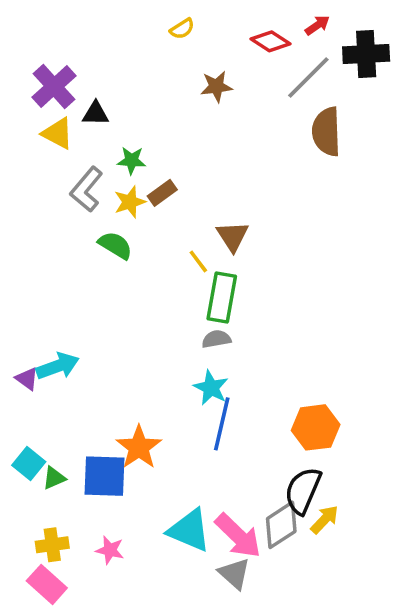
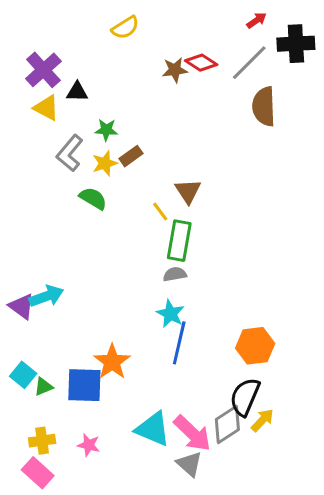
yellow semicircle: (182, 29) -> (125, 28), moved, size x1.4
red diamond: (270, 41) -> (201, 63), moved
purple triangle: (27, 379) -> (22, 306), size x1.4

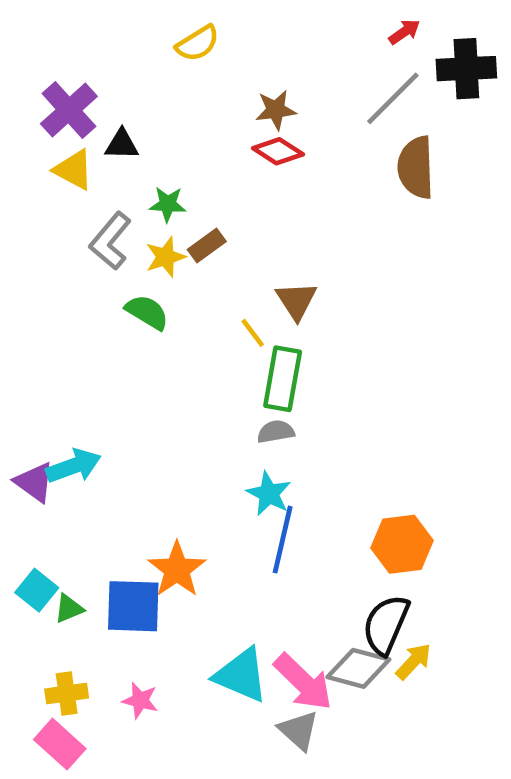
red diamond: (201, 63) -> (278, 151), moved
gray diamond: (227, 425) -> (358, 668), turned 48

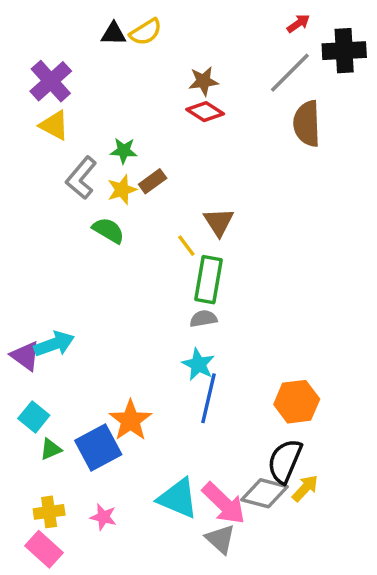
black triangle: (122, 144) -> (114, 34), moved
cyan square: (37, 590) -> (34, 417), moved
blue square: (133, 606) -> (98, 447), turned -30

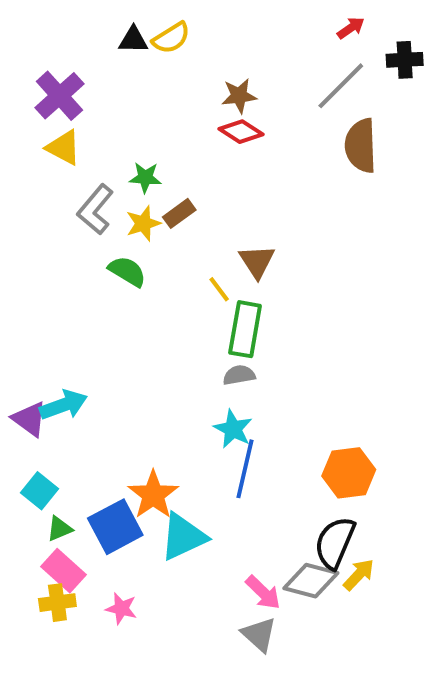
black cross: (344, 51) -> (405, 60), size x0.7
cyan triangle: (178, 498) -> (183, 537), moved, turned -48
pink arrow: (224, 503) -> (263, 593), size x0.7
pink rectangle: (44, 549) -> (63, 571), moved

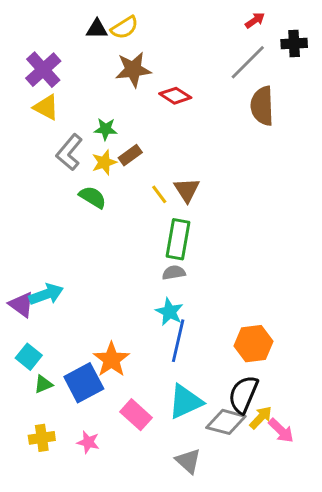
brown star: (239, 96) -> (133, 70), moved, size x1.4
yellow line: (219, 289) -> (159, 194), moved
cyan triangle: (183, 537) -> (185, 402), moved
pink rectangle: (63, 571) -> (136, 415), moved
pink arrow: (263, 593) -> (281, 431), moved

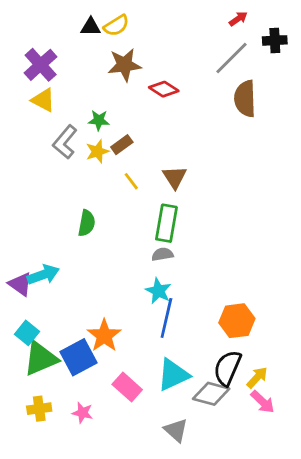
yellow line: (159, 194) -> (131, 181), moved
green semicircle: (93, 197) -> (87, 223), moved, turned 70
green triangle: (43, 384) -> (41, 359), size x2.0
yellow arrow: (261, 418) -> (257, 378), moved

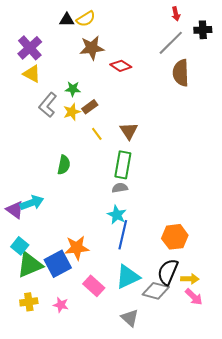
red arrow: (238, 19) -> (176, 14), turned 112
orange star: (104, 336) -> (77, 248), turned 30
yellow arrow: (257, 378) -> (190, 279), turned 48

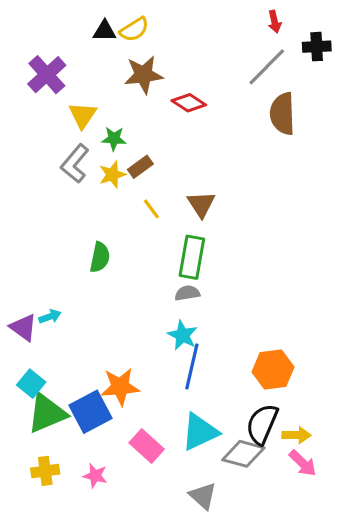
yellow triangle: (32, 74) -> (83, 115), moved, turned 36
cyan arrow: (32, 203) -> (50, 317), size x0.6

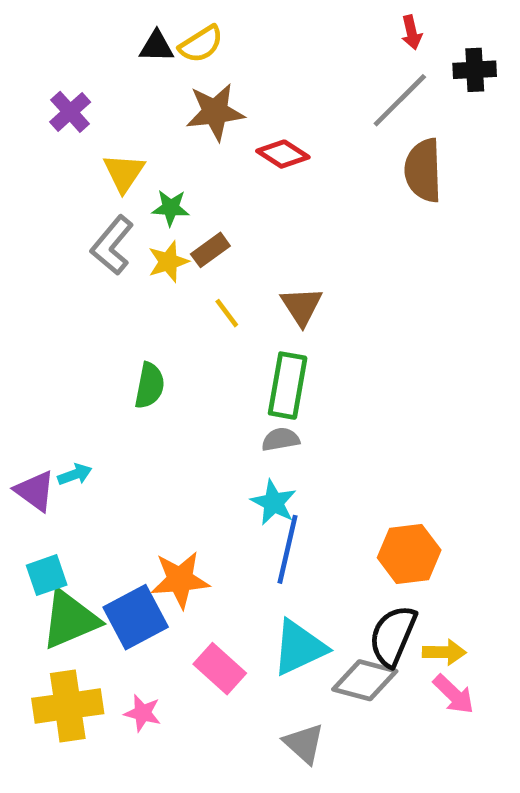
purple cross: (47, 75) -> (70, 112), size x0.7
cyan square: (31, 384) -> (47, 575), turned 32
yellow cross: (45, 471) -> (68, 706), size x1.6

